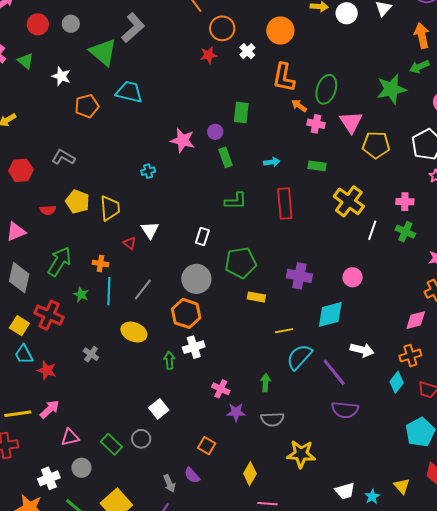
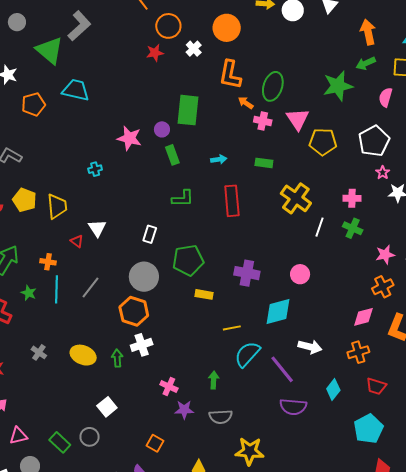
green rectangle: (241, 113) -> (188, 110), size x1.4
yellow ellipse: (134, 332) -> (83, 355), moved
cyan diamond: (397, 382) -> (333, 390), moved

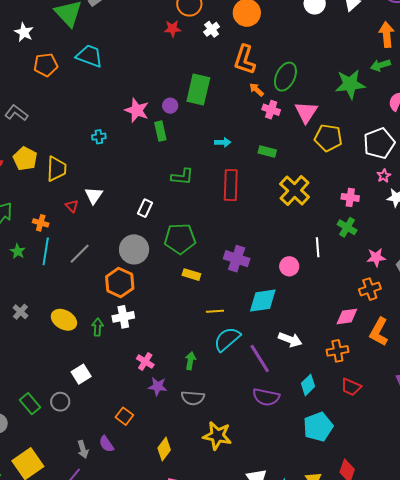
green rectangle: (172, 155) -> (160, 131), moved
white line: (319, 227) -> (318, 247), moved, turned -30
cyan pentagon: (368, 429) -> (318, 427), moved

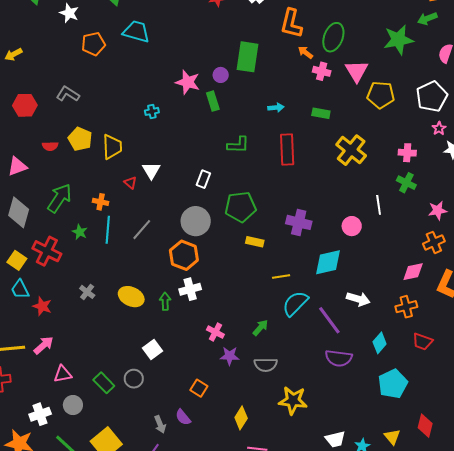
green arrow: (190, 361) -> (260, 328), turned 36

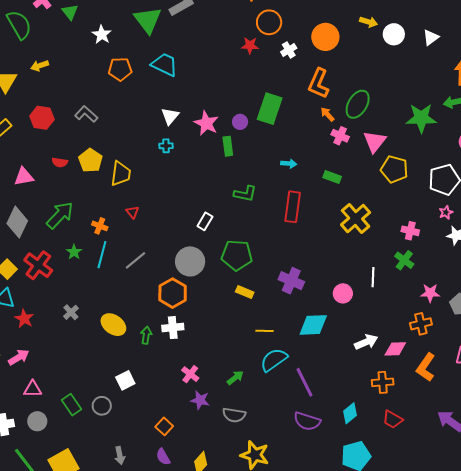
white triangle: (151, 170) -> (170, 116), moved
white arrow: (358, 299) -> (366, 342), moved, turned -50
purple semicircle: (183, 417) -> (163, 457), moved

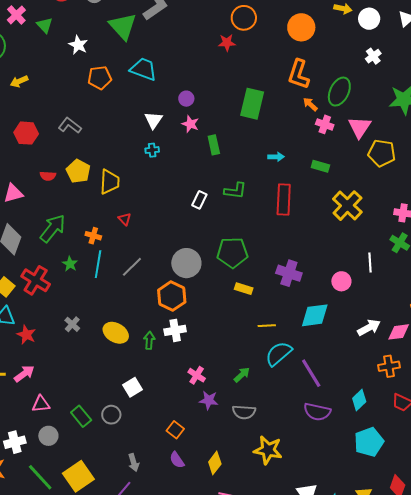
white cross: (289, 50) -> (373, 56), moved
purple circle: (240, 122) -> (186, 99), moved
pink star: (206, 123) -> (190, 124), size x0.7
white rectangle: (205, 221) -> (199, 200), moved

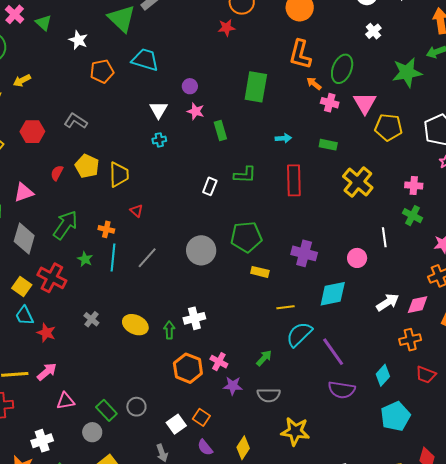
red semicircle: (48, 176) -> (57, 173), turned 119
orange hexagon: (172, 296) -> (188, 368), moved
white square: (133, 387) -> (176, 424), moved
gray circle: (48, 436) -> (92, 432), moved

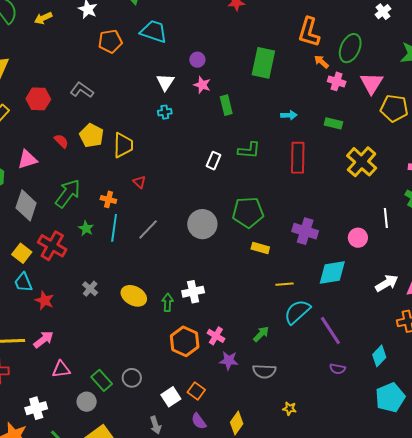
yellow arrow: (22, 80) -> (43, 18), moved
red semicircle: (57, 173) -> (61, 141), turned 105
purple semicircle: (342, 390) -> (337, 369), size x0.6
yellow star: (295, 431) -> (289, 409), size x0.5

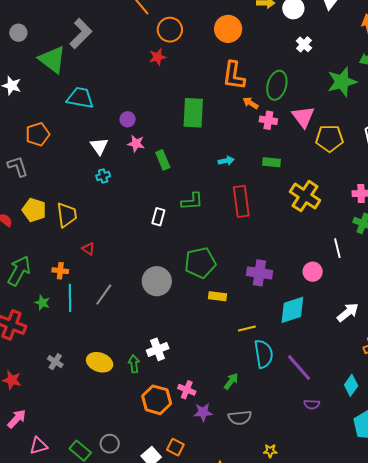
orange pentagon: (110, 41) -> (38, 134), moved
gray L-shape: (82, 90) -> (18, 166), turned 45
cyan semicircle: (297, 312) -> (264, 354), turned 132

